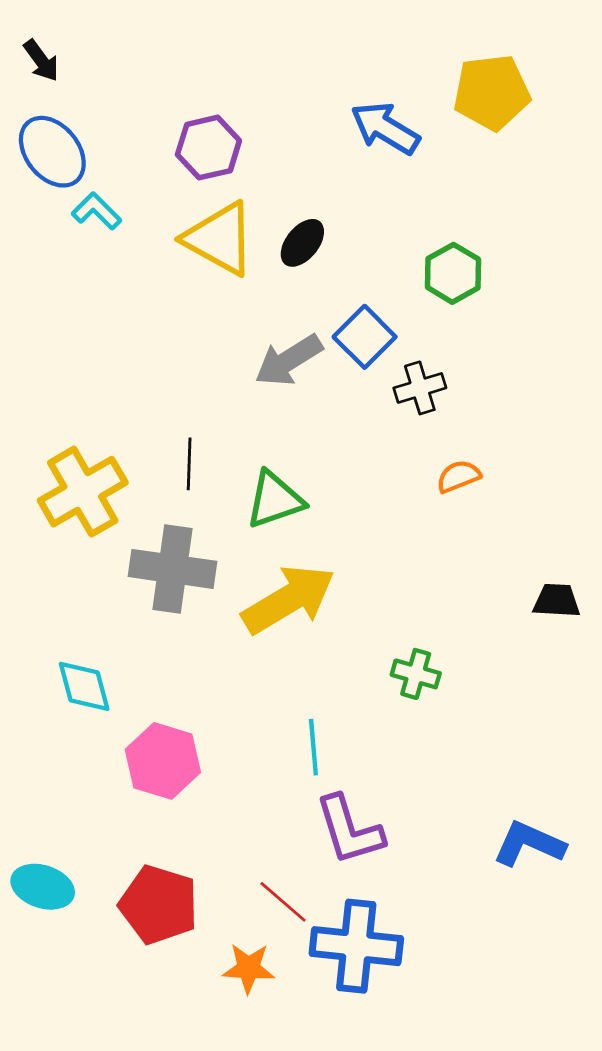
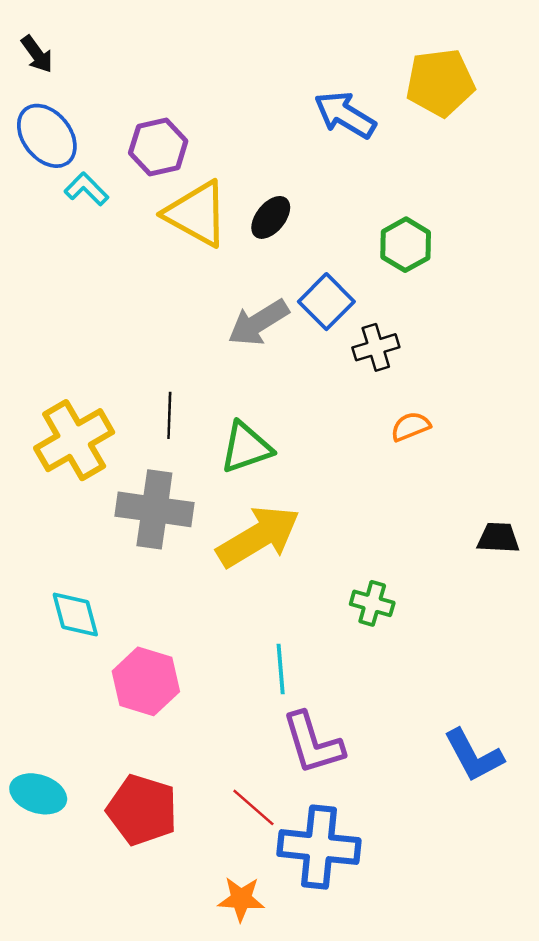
purple hexagon: (208, 148) -> (158, 147), moved
blue L-shape: (529, 844) -> (474, 756), turned -142
orange star: (249, 968) -> (241, 899), moved

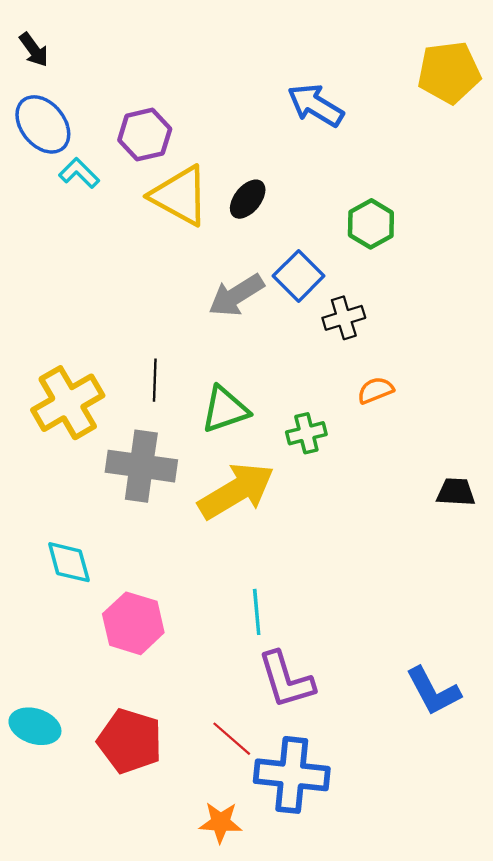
yellow pentagon: (440, 83) -> (449, 72), moved
green cross: (372, 603) -> (306, 433), moved, turned -30

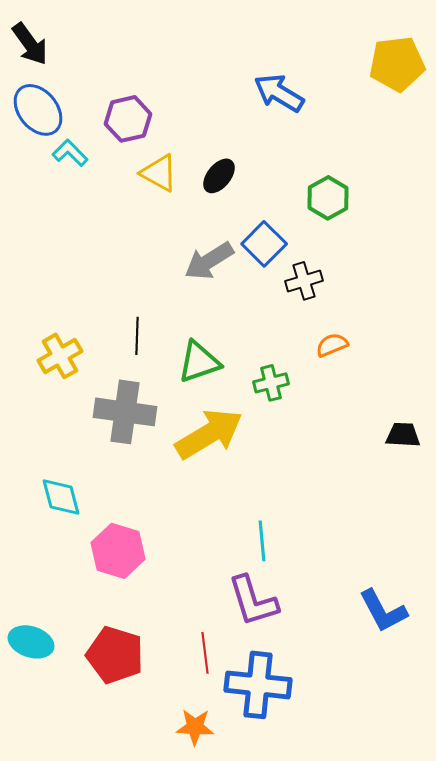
black arrow: (34, 50) -> (30, 44), size x1.4
yellow triangle: (180, 196) -> (159, 173), size x0.7
yellow cross: (68, 403) -> (60, 356), size x0.7
cyan line: (257, 612) -> (262, 541), moved
red line: (232, 739) -> (205, 653), turned 42

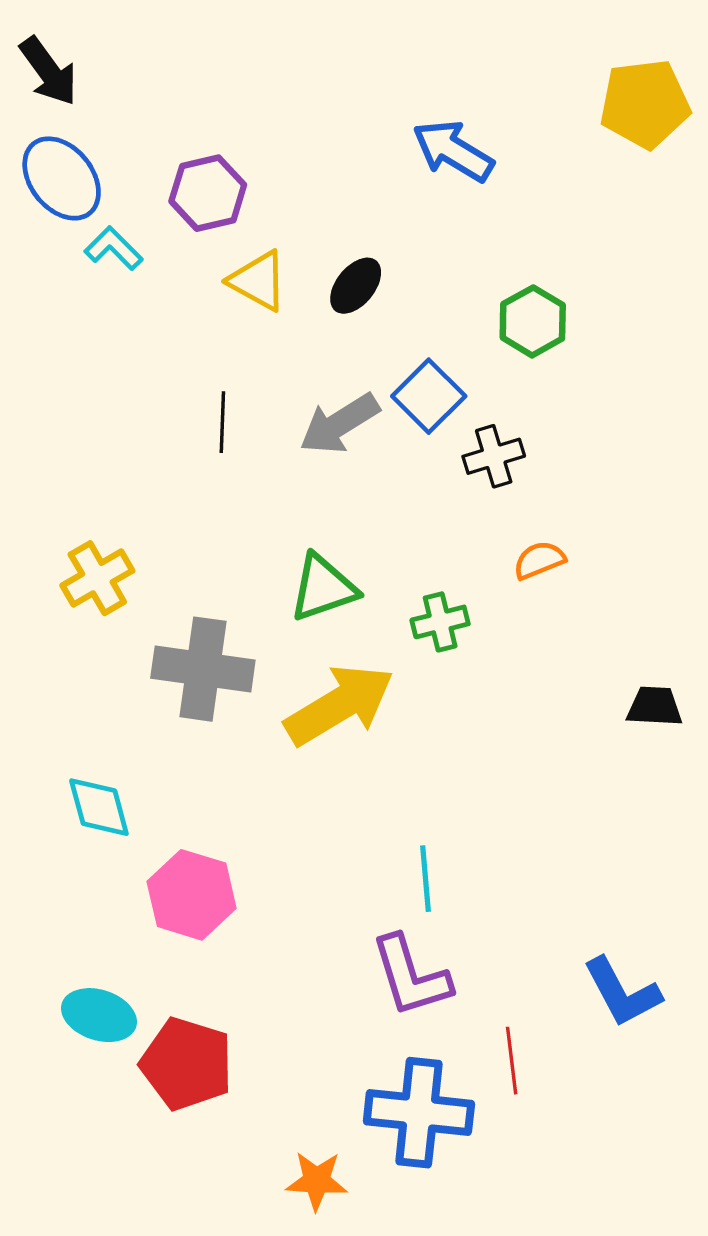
black line: (137, 336) -> (222, 422), moved
cyan ellipse: (31, 642) -> (99, 1015), moved
red line: (205, 653) -> (512, 1061), moved

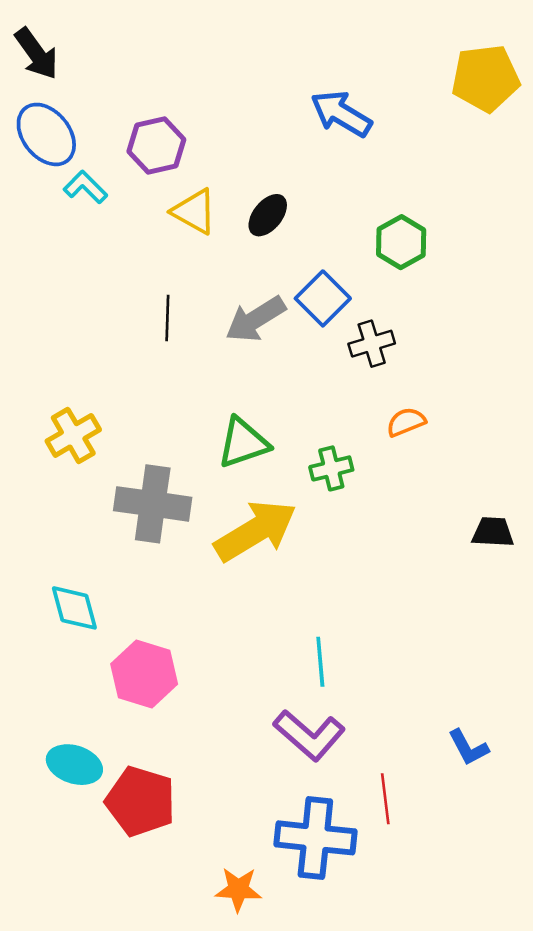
purple L-shape: (411, 976) -> (309, 735), turned -32
blue L-shape: (622, 992) -> (468, 747), size x0.7

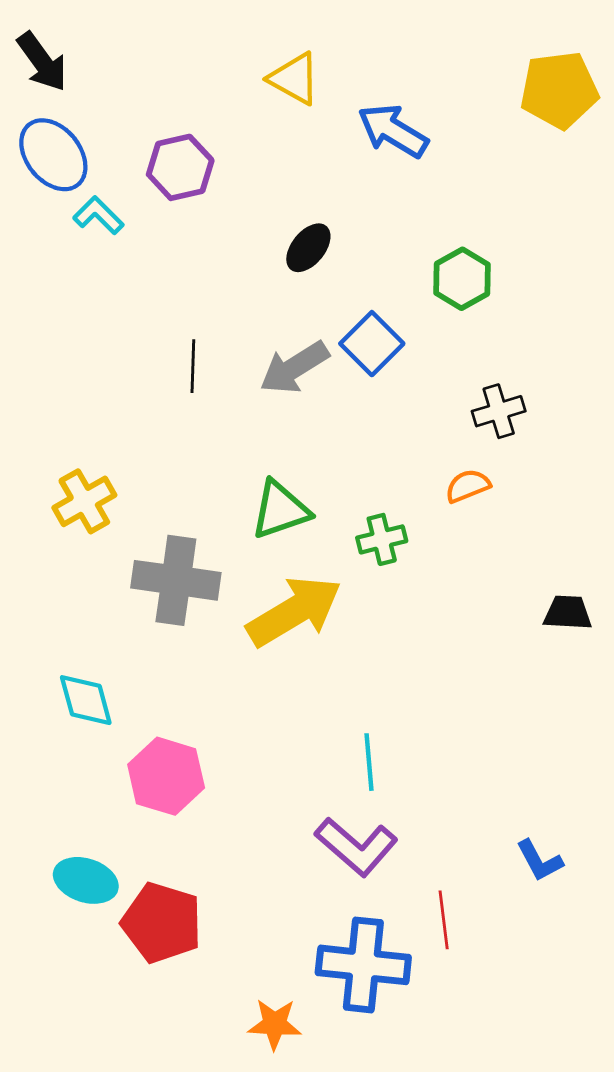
yellow triangle: (194, 212) -> (294, 79), moved
black cross: (372, 344) -> (499, 411), moved

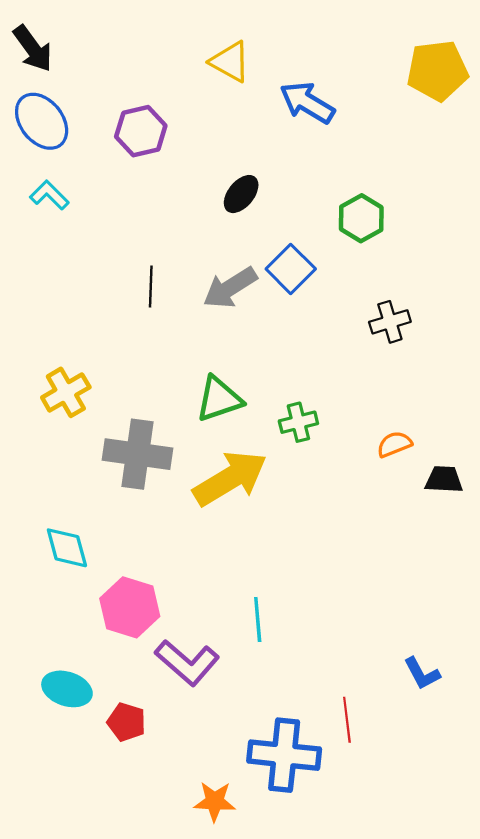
cyan L-shape: (98, 215) -> (49, 195), moved
orange semicircle: (468, 486) -> (394, 444), moved
cyan line: (369, 762) -> (258, 619), moved
purple L-shape: (356, 847) -> (187, 662), moved
red pentagon: (162, 923) -> (126, 722), size x0.6

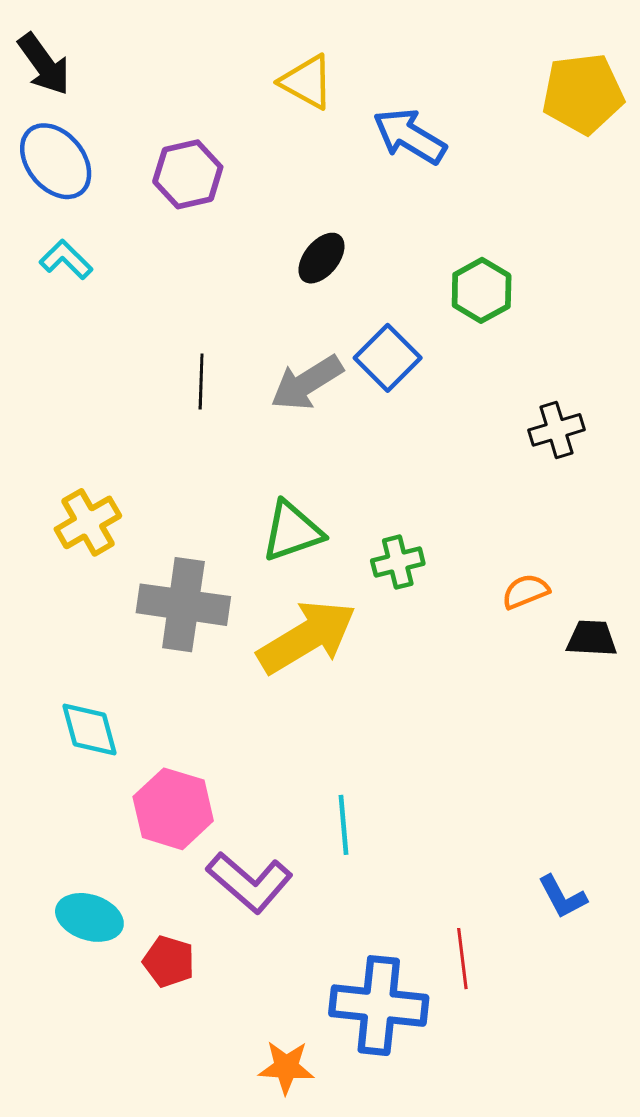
black cross: (390, 322) -> (556, 430), moved

